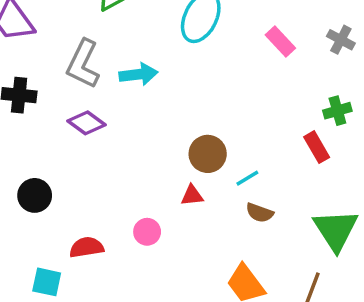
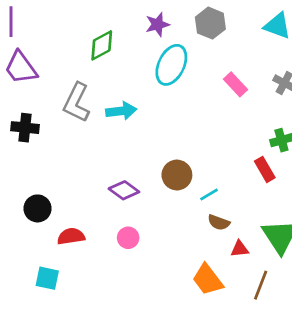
purple diamond: (87, 123) -> (124, 190), moved
red triangle: (192, 195) -> (240, 249), moved
red semicircle: (87, 247) -> (71, 236), moved

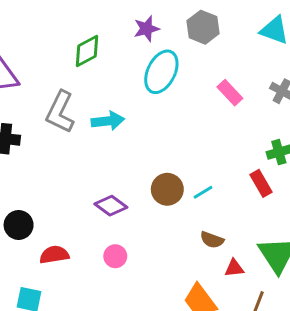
cyan line: (209, 195) -> (203, 192), moved

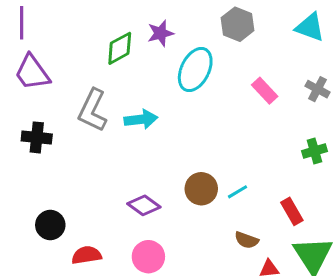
purple star: (146, 29) -> (160, 33), moved
red rectangle: (261, 183) -> (292, 211), moved
pink circle: (115, 256) -> (148, 257), size x1.4

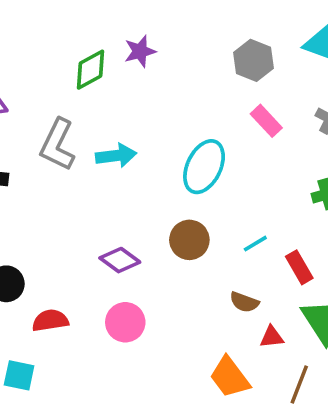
gray hexagon: (237, 24) -> (253, 60), moved
cyan ellipse: (195, 69) -> (204, 167), moved
cyan line: (237, 192) -> (255, 244), moved

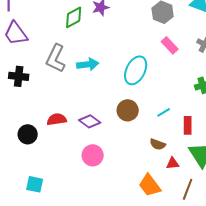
red rectangle: (299, 267) -> (188, 125), turned 30
red semicircle: (50, 320) -> (57, 119), moved

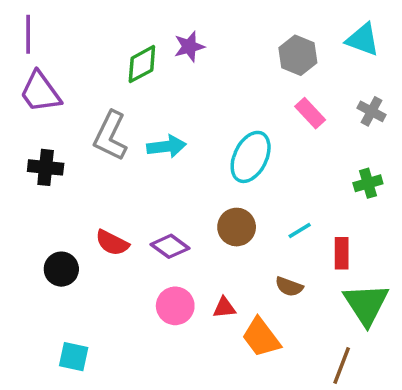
red semicircle: (57, 119) -> (112, 243), turned -144
red triangle: (173, 163) -> (224, 308), moved
orange trapezoid: (150, 185) -> (261, 337), moved

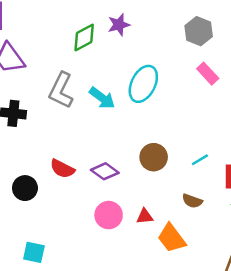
cyan arrow: (166, 146) -> (102, 98), turned 44
cyan ellipse: (251, 157) -> (143, 84), moved

